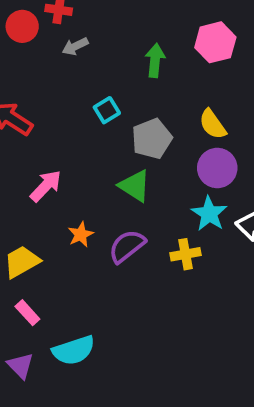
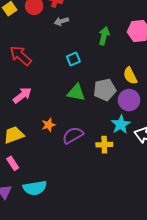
gray pentagon: (152, 139) -> (105, 90), moved
pink arrow: (46, 186) -> (22, 95), moved
green triangle: (135, 186) -> (76, 93), moved, turned -30

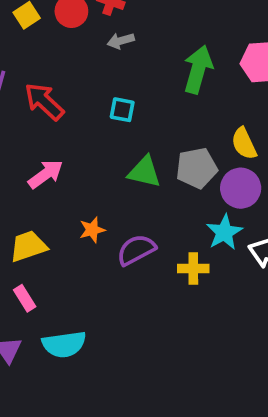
green arrow: (104, 36) -> (198, 69), size x1.4
cyan square: (73, 59) -> (122, 110), moved, turned 32

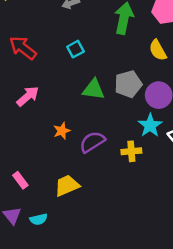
cyan square: (122, 110) -> (75, 49), turned -35
yellow semicircle: (244, 144) -> (158, 50), moved
yellow trapezoid: (28, 246) -> (67, 186), moved
cyan semicircle: (64, 344) -> (39, 219), moved, size x0.6

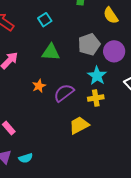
green triangle: (94, 89) -> (51, 52), moved
cyan star: (150, 125) -> (97, 76), moved
yellow trapezoid: (67, 186) -> (79, 125), moved

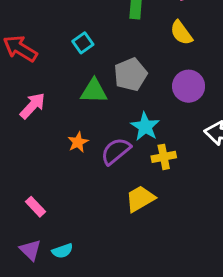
gray pentagon: (89, 44) -> (131, 74), moved
cyan star: (97, 76) -> (145, 127), moved

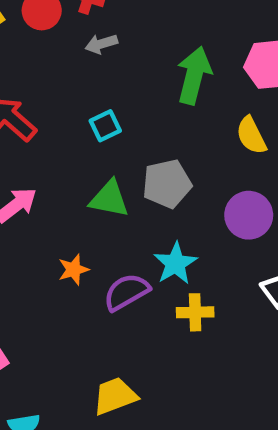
yellow trapezoid: (140, 199) -> (115, 396), moved

